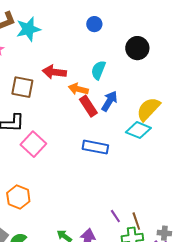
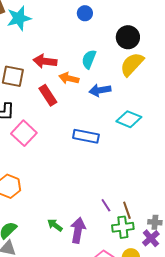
blue arrow: (109, 101) -> (100, 90), turned -130
red rectangle: (88, 106) -> (48, 95), moved
yellow semicircle: (148, 109) -> (132, 64), moved

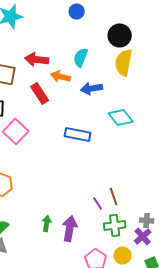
yellow semicircle: (132, 64) -> (124, 62), turned -32
cyan diamond: (129, 119) -> (121, 117), turned 30
brown line: (127, 210) -> (114, 196), moved
green arrow: (55, 225) -> (47, 223), turned 63

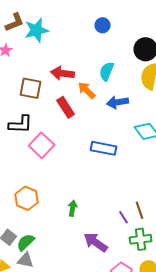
orange arrow: (61, 76) -> (87, 90), turned 30
green arrow: (47, 223) -> (73, 208), moved
purple arrow: (70, 228) -> (96, 242), turned -65

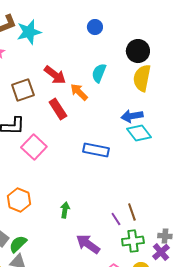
red arrow: (63, 73) -> (55, 75), turned -150
brown square: (31, 88) -> (23, 90), turned -30
blue arrow: (118, 102) -> (132, 116), moved

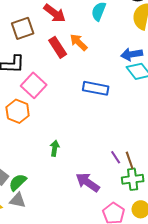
orange arrow: (79, 92) -> (79, 42), moved
orange hexagon: (19, 200) -> (18, 111), moved
green arrow: (65, 210) -> (55, 148), moved
brown line: (132, 212) -> (130, 160), moved

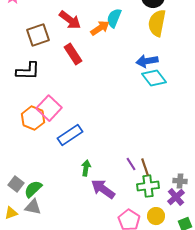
orange arrow: (79, 42) -> (100, 28), moved, turned 102
pink square: (34, 85) -> (49, 108), moved
blue rectangle: (96, 88) -> (70, 135), moved, turned -45
green arrow: (55, 148) -> (86, 168), moved

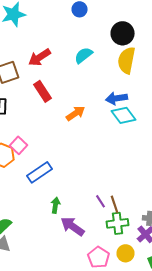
cyan semicircle: (114, 18) -> (84, 55), turned 30
red arrow: (70, 20) -> (40, 57), turned 110
orange arrow: (100, 28) -> (76, 113), moved
pink square: (49, 108) -> (18, 145), size x0.7

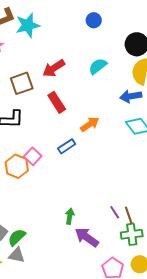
blue arrow: (116, 98) -> (131, 96), moved
blue rectangle: (40, 172) -> (67, 146), moved, size x0.7

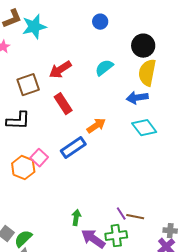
blue rectangle: (67, 146) -> (73, 148), size x1.4
brown line: (129, 215) -> (135, 217), turned -60
green cross: (132, 234) -> (116, 236), moved

